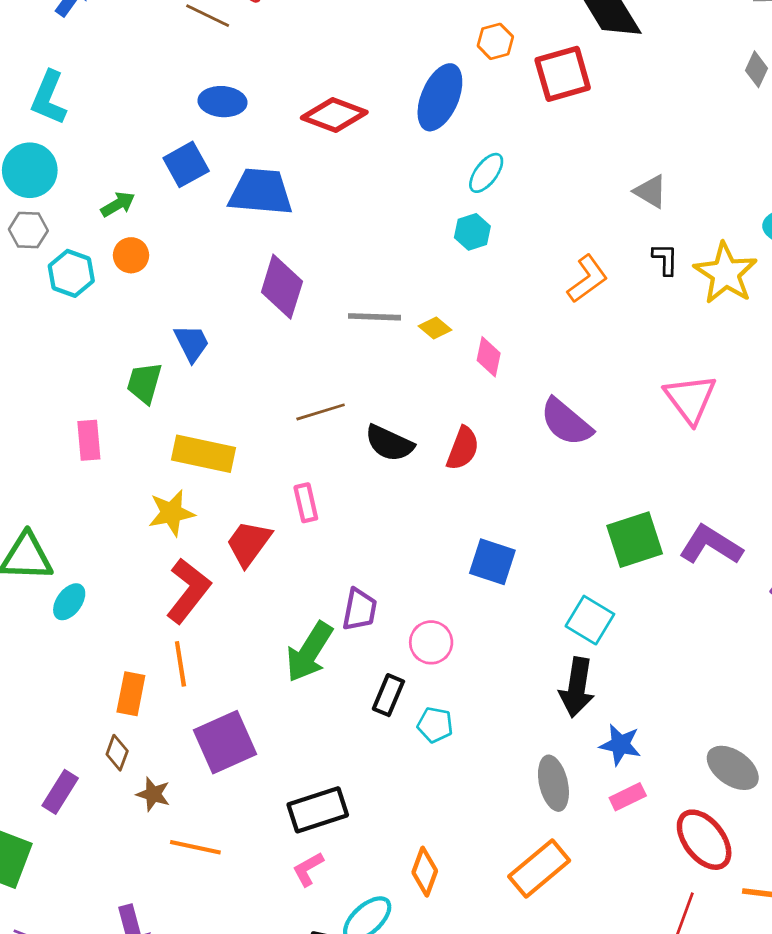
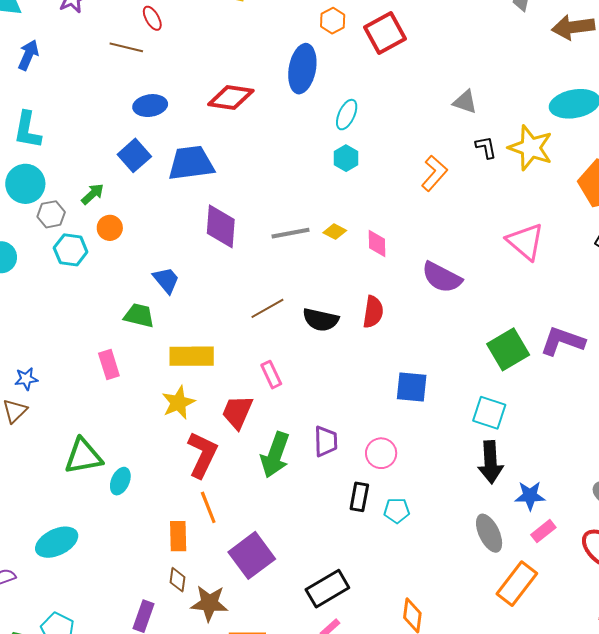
gray hexagon: (28, 230) -> (51, 214), moved
green trapezoid: (144, 383) -> (139, 315), turned 100
green arrow: (309, 652) -> (275, 455), moved
brown star: (153, 794) -> (209, 603), size x1.5
orange rectangle: (539, 868) -> (517, 584), moved

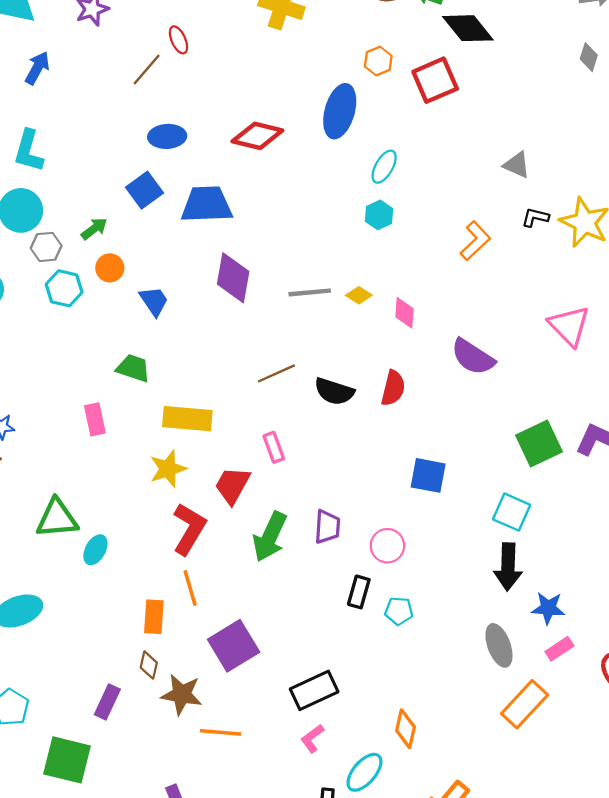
brown line: (126, 47) -> (147, 70), turned -68
black L-shape: (486, 147) -> (535, 217), turned -70
blue trapezoid: (166, 280) -> (154, 301), moved

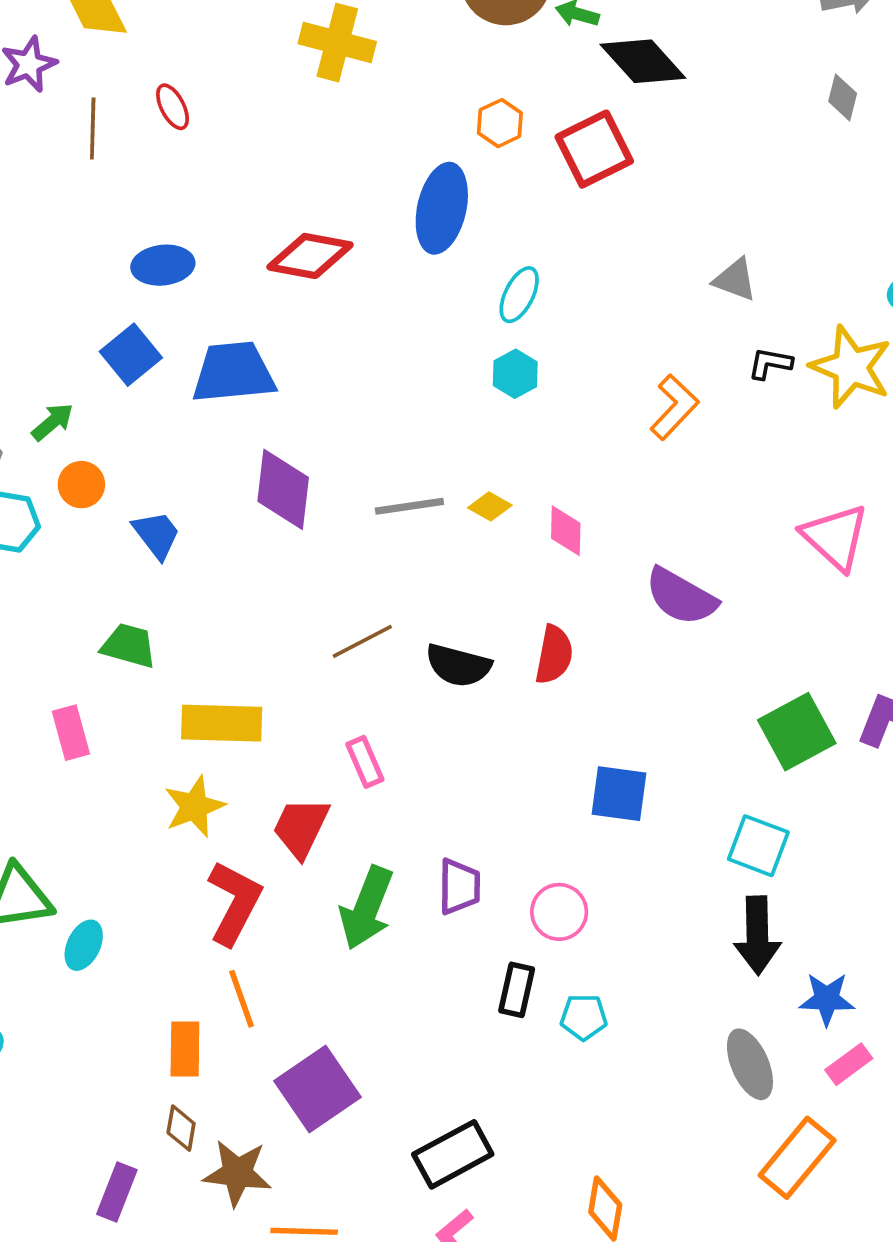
brown line: (147, 70) -> (93, 129), moved, turned -36

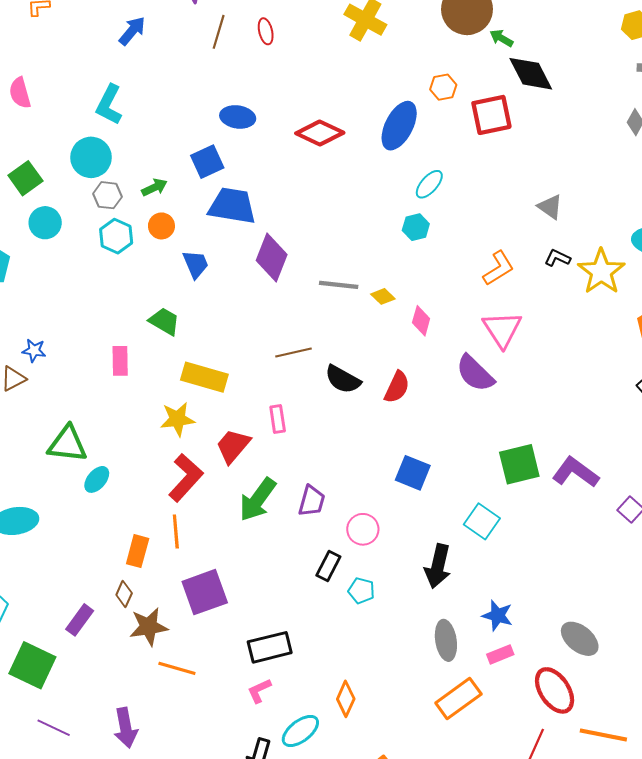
blue trapezoid: (233, 372) -> (232, 206), moved
pink triangle: (835, 537) -> (502, 329), moved
black arrow: (757, 935) -> (438, 566), moved
brown star: (237, 1173) -> (149, 627), turned -30

